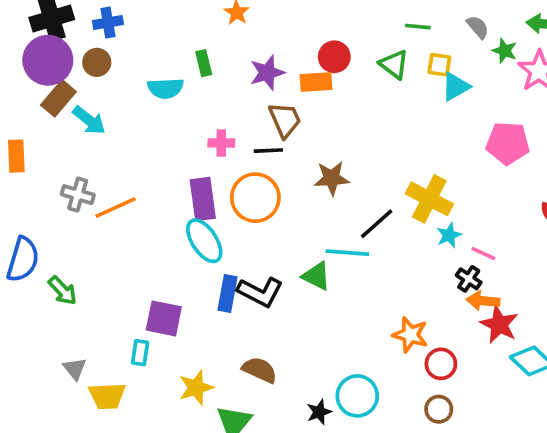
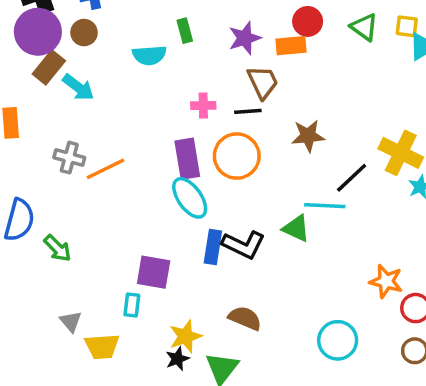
black star: (319, 412) -> (177, 359), moved

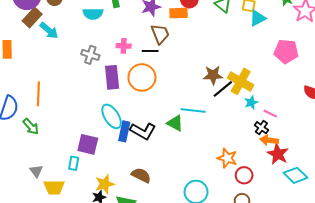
brown star: (308, 136) -> (213, 75), moved
gray cross: (69, 158) -> (90, 55), moved
orange line: (105, 169) -> (38, 94), moved, turned -65
black line: (352, 178) -> (223, 89), moved
cyan ellipse: (190, 198) -> (112, 116), moved

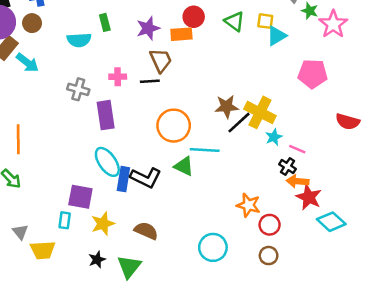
orange circle: (142, 77) -> (174, 126), moved
yellow star: (105, 184) -> (103, 224), moved

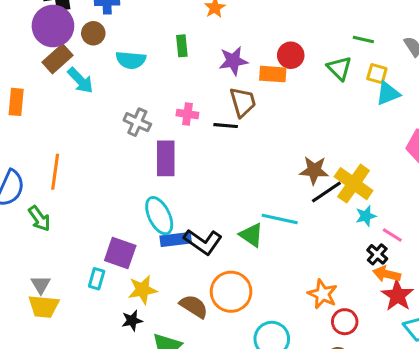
cyan semicircle: (79, 40) -> (131, 60), moved
orange circle: (174, 126) -> (231, 292), moved
blue rectangle: (123, 179) -> (176, 239), turned 65
yellow trapezoid: (43, 250) -> (44, 306), moved
black star: (97, 260) -> (132, 321), moved

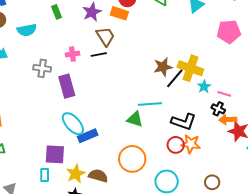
orange rectangle: (273, 74) -> (119, 13), turned 30
black L-shape: (203, 242) -> (184, 122), moved
brown semicircle: (194, 306) -> (98, 176), moved
red circle: (345, 322) -> (176, 145), moved

